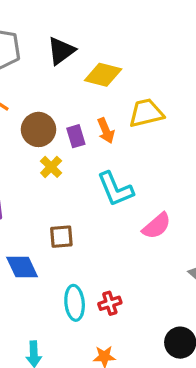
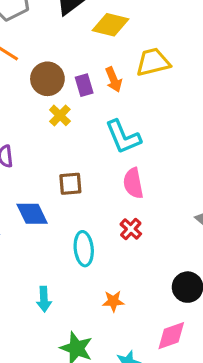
pink semicircle: (157, 226) -> (133, 183), moved, turned 120
red cross: (110, 303) -> (131, 229), moved, turned -30

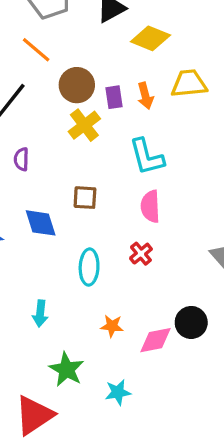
yellow cross: (60, 115) -> (84, 125), size x1.4
pink diamond: (171, 336) -> (156, 340), moved

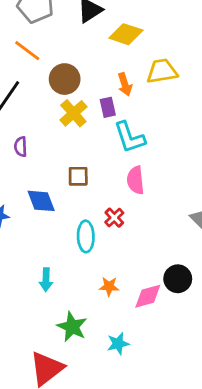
purple rectangle: (114, 97) -> (108, 107), moved
red cross: (141, 254) -> (114, 218), moved

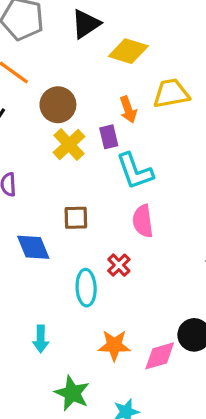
orange star: (109, 286) -> (114, 345), size x1.4

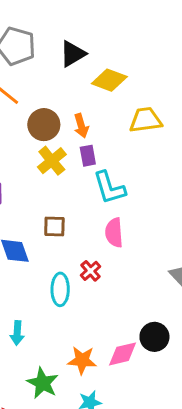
orange arrow: (128, 110) -> (81, 126), moved
orange star: (114, 345) -> (82, 360), moved

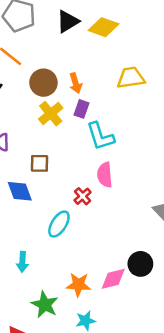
yellow diamond: (109, 80) -> (103, 27), moved
purple rectangle: (88, 156) -> (82, 109), turned 30
brown square: (54, 226) -> (40, 163), moved
red cross: (91, 271) -> (83, 196), moved
cyan ellipse: (60, 289) -> (59, 224), turned 32

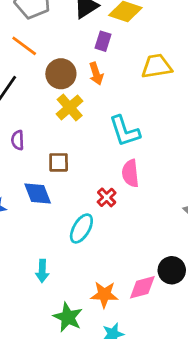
purple rectangle: (82, 109) -> (103, 41), moved

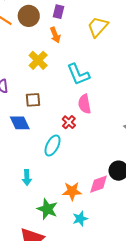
yellow trapezoid: (157, 66) -> (98, 27), turned -35
brown circle: (61, 74) -> (29, 16), moved

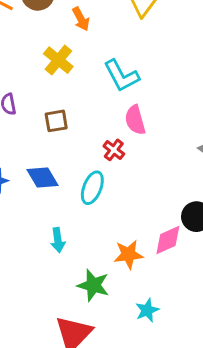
blue diamond: (20, 123) -> (43, 178), moved
cyan star: (80, 219) -> (147, 310), moved

